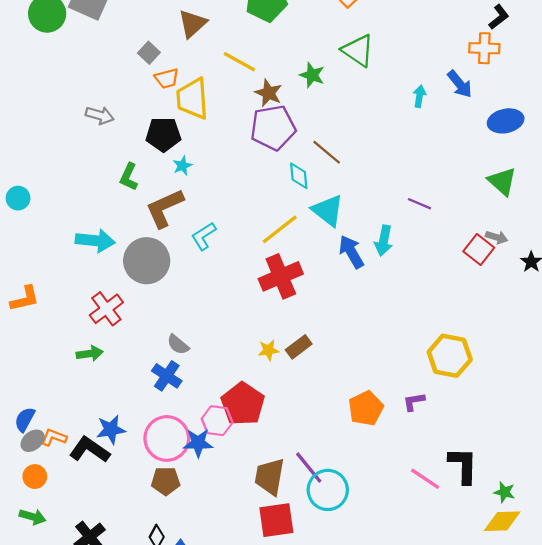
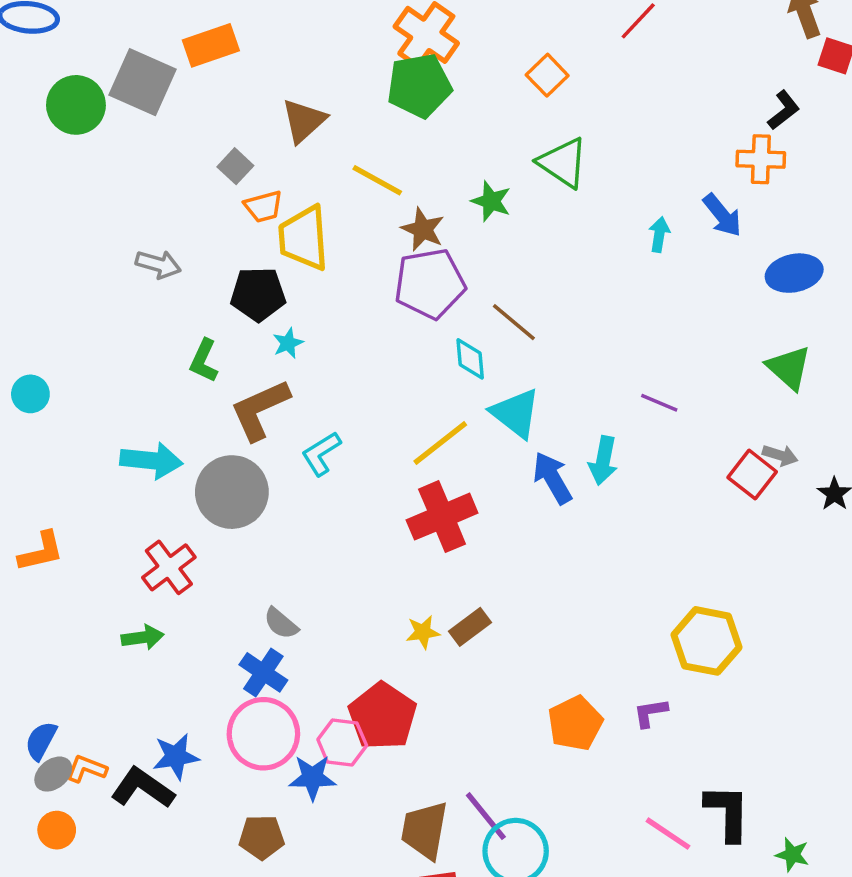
pink circle: (167, 438) -> (263, 734), moved

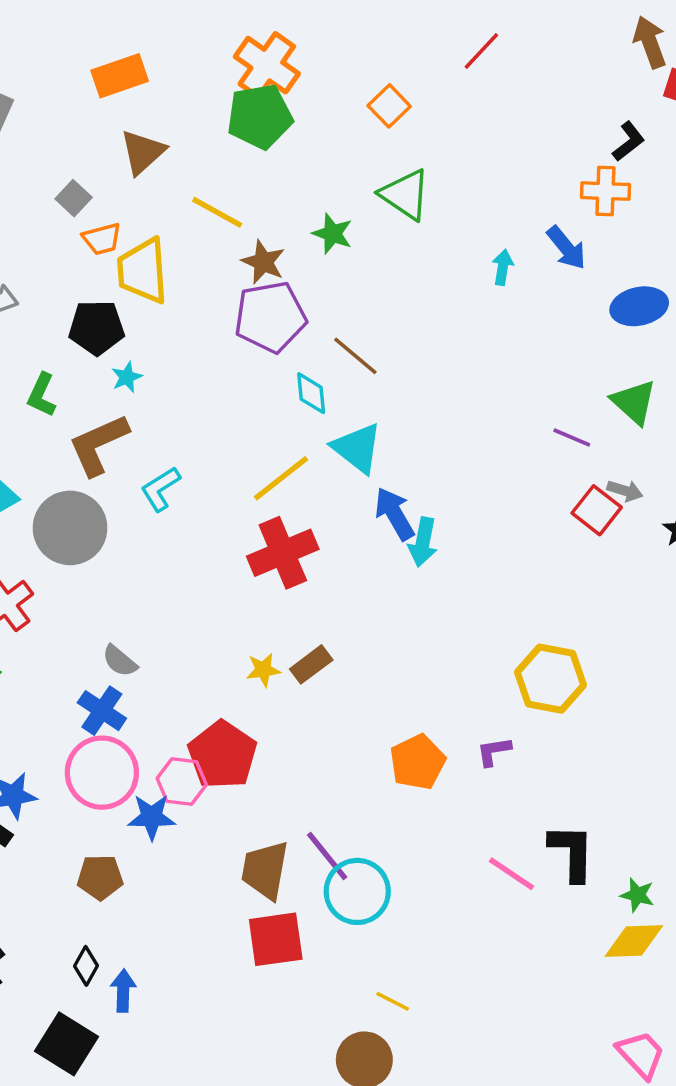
orange rectangle: (211, 45) -> (120, 76), moved
purple line: (659, 403) -> (572, 438), moved
cyan arrow: (603, 461) -> (423, 542), moved

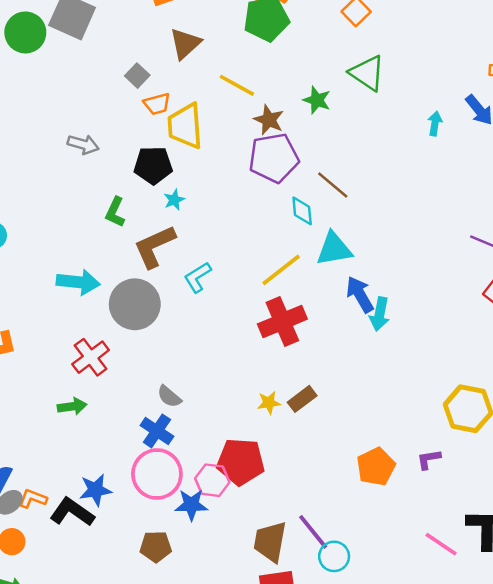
cyan triangle: (357, 448) -> (334, 249), turned -48
red pentagon: (223, 755) -> (241, 462), turned -30
cyan circle: (357, 891) -> (334, 556), size x0.7

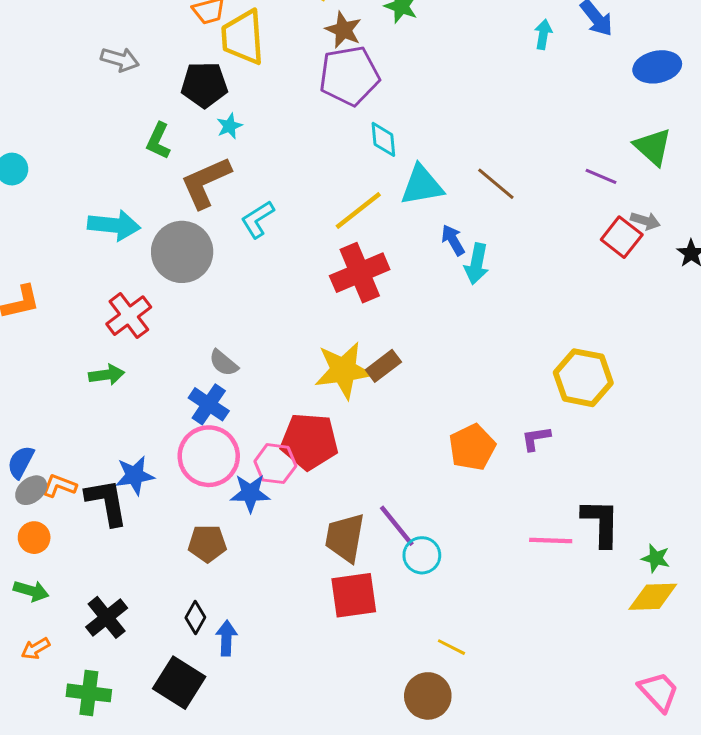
brown line: (333, 185) -> (496, 184), moved
blue arrow: (360, 294) -> (453, 240), size x0.7
yellow star: (269, 403) -> (343, 370), size x2.0
black L-shape: (72, 512) -> (107, 502), turned 45
pink line: (441, 544) -> (551, 541), turned -32

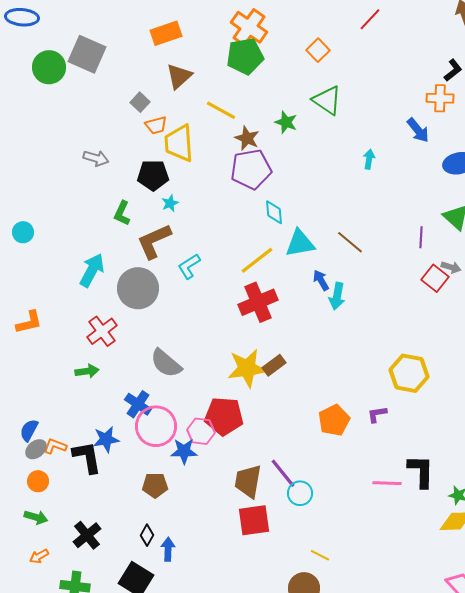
cyan arrow: (543, 34) -> (369, 159), moved
purple line: (601, 176) -> (421, 237), turned 70
cyan arrow: (114, 225) -> (92, 270), turned -68
gray semicircle: (224, 363) -> (166, 363), size x1.6
blue cross: (209, 404) -> (138, 404), moved

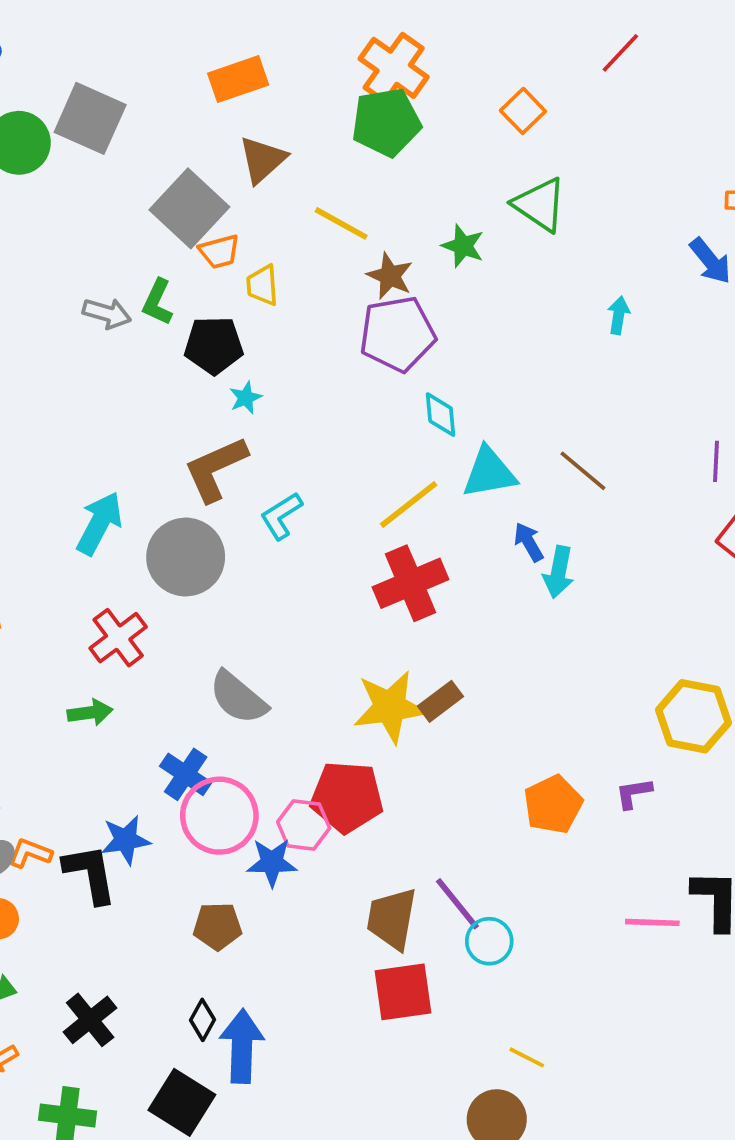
gray square: (140, 102) -> (189, 208), size x2.0
yellow trapezoid: (179, 143) -> (262, 285), size x0.6
green L-shape: (122, 213) -> (158, 302), moved
blue arrow: (168, 549) -> (242, 1046), size x1.6

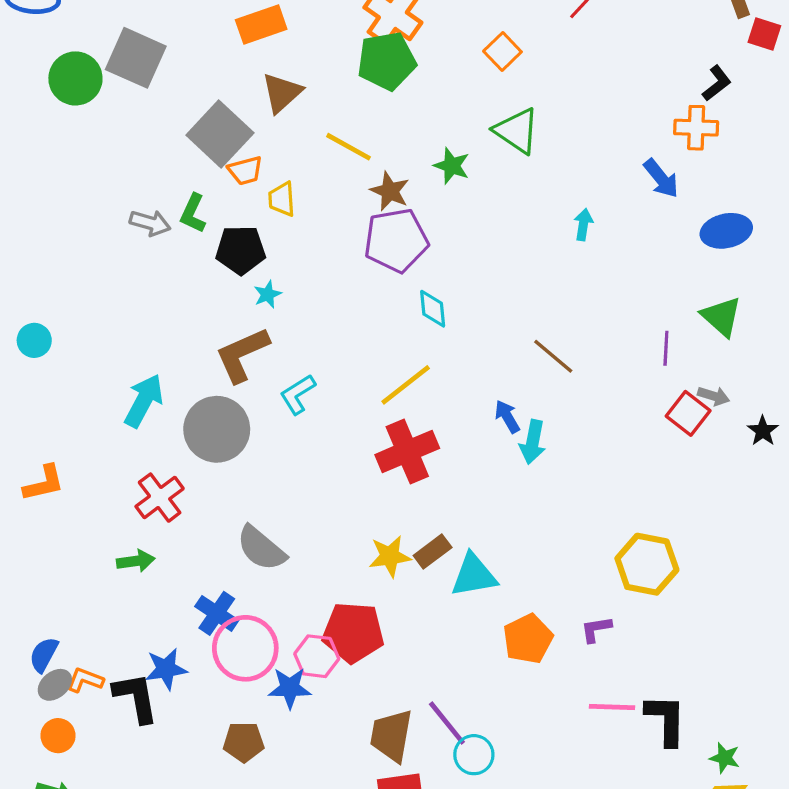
cyan triangle: (489, 473) -> (474, 575), moved
yellow star: (390, 707) -> (390, 556), size x0.7
pink line: (652, 922) -> (612, 707), moved

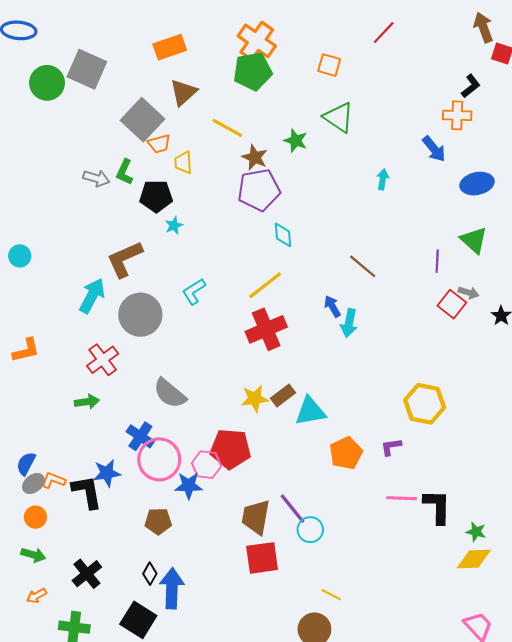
orange square: (502, 51) -> (329, 65), turned -30
brown L-shape: (242, 355) -> (125, 259), moved

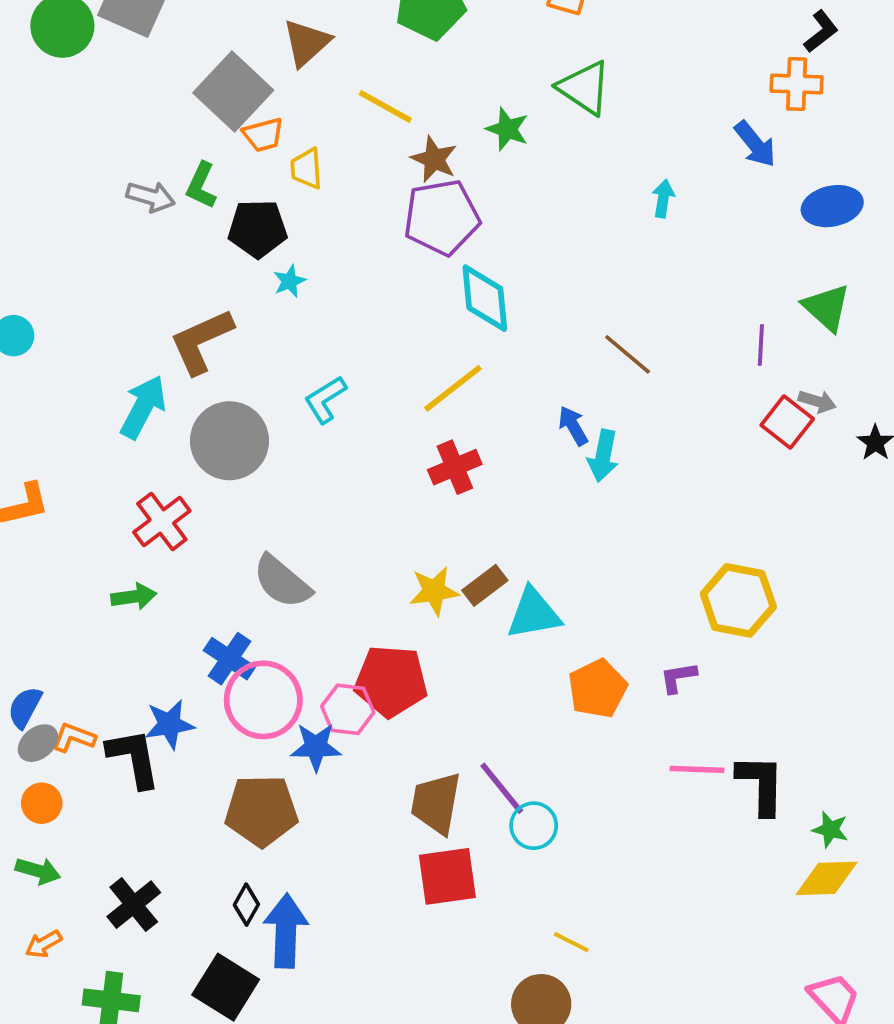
cyan diamond: (283, 235) -> (485, 298), size x1.5
red cross: (266, 329) -> (455, 467), size x0.7
brown pentagon: (158, 521) -> (261, 811), size x1.5

